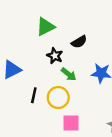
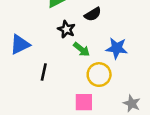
yellow circle: (58, 98) -> (99, 75), moved

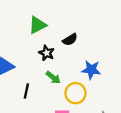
green arrow: (81, 49) -> (53, 78), moved

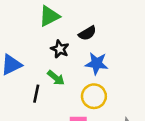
blue star: (91, 70) -> (97, 63), moved
green arrow: (53, 78) -> (56, 78), moved

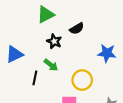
blue star: (97, 63) -> (107, 53), moved

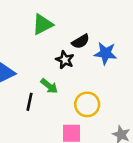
black star: (54, 41) -> (65, 60), moved
blue star: (107, 53) -> (106, 53), moved

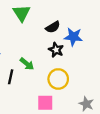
green triangle: (43, 24) -> (21, 13), turned -36
black star: (65, 60) -> (56, 50), moved

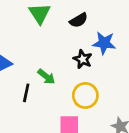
black semicircle: (53, 27) -> (79, 20), moved

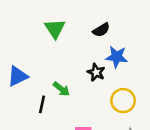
black semicircle: (79, 20) -> (101, 30), moved
yellow circle: (85, 95) -> (123, 101), moved

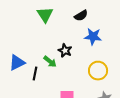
black star: (96, 72) -> (65, 51), moved
blue triangle: (18, 76) -> (17, 63), moved

